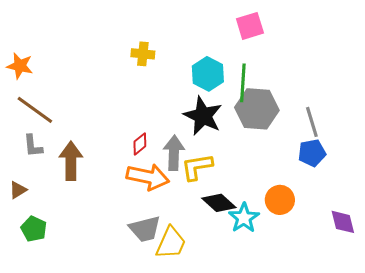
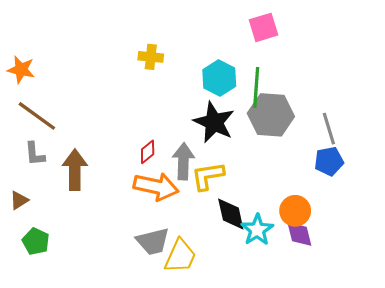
black diamond: (219, 203) -> (231, 214), turned 36
purple diamond: (343, 222) -> (299, 234), moved

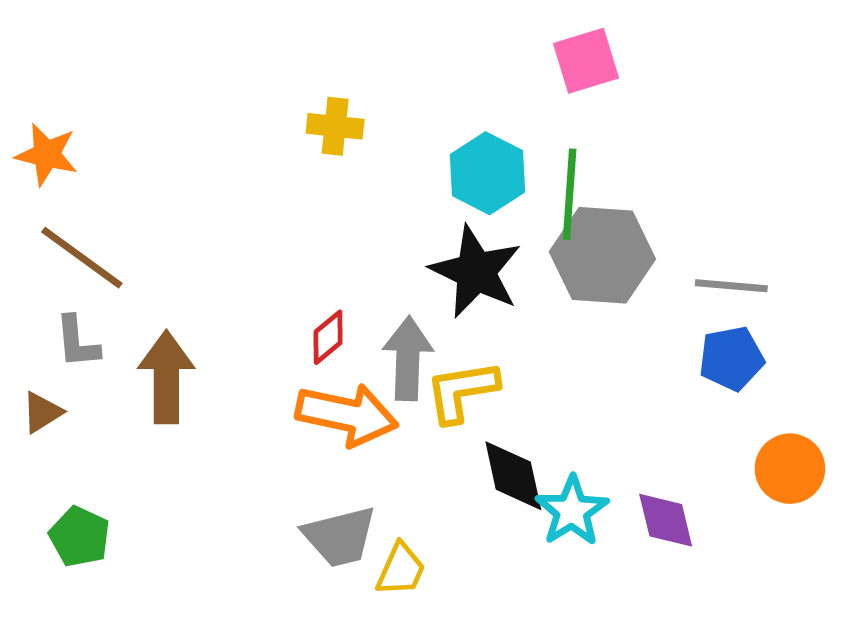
gray line: (329, 129) -> (731, 286), turned -68
brown triangle: (19, 200) -> (42, 412), moved
orange circle: (295, 211) -> (790, 469), moved
yellow trapezoid: (180, 256) -> (401, 569), size x0.7

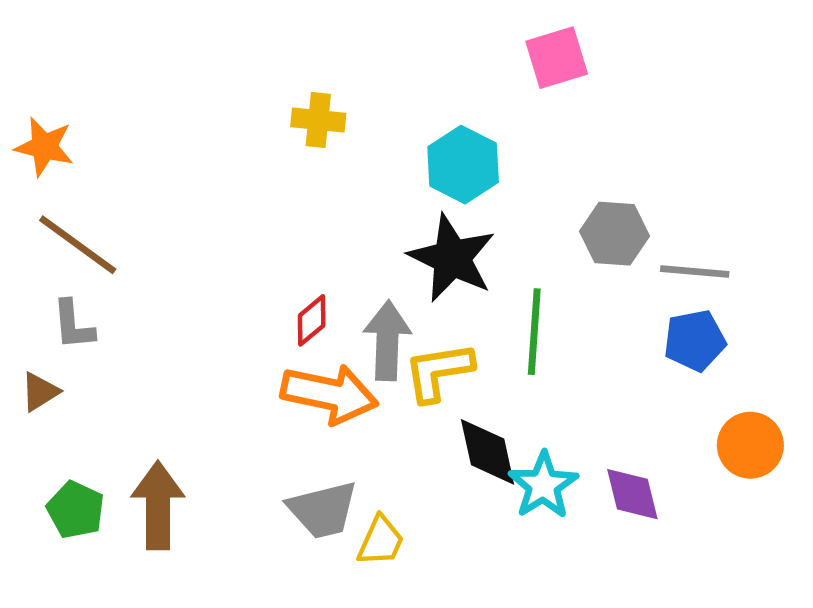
green line: (570, 194) -> (534, 332), moved
gray hexagon: (602, 255) -> (614, 234), moved, size x0.7
brown arrow: (166, 377) -> (158, 505), moved

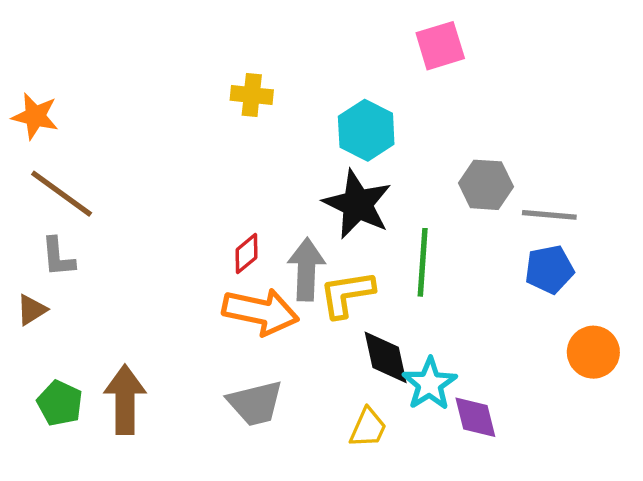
purple diamond: (632, 494) -> (475, 417), moved
yellow trapezoid: (381, 541) -> (368, 428), moved

